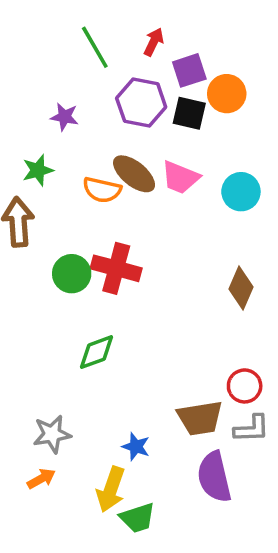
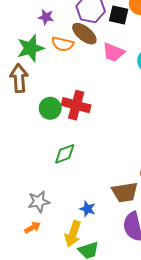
green star: (38, 170) -> (30, 48), size x1.5
brown ellipse: (134, 174) -> (84, 34), moved
orange semicircle: (102, 190) -> (63, 44), moved

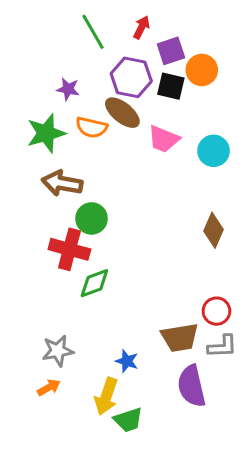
brown arrow: (19, 78) -> (62, 183), moved, turned -76
red cross: (76, 105) -> (69, 249), moved
green circle: (50, 108) -> (92, 218), moved

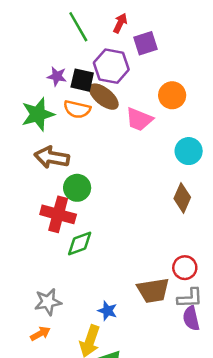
orange circle: (202, 70) -> (172, 95), moved
black square: (171, 86) -> (82, 80), moved
cyan circle: (214, 151) -> (189, 151), moved
purple semicircle: (191, 386) -> (191, 318), moved, size x0.7

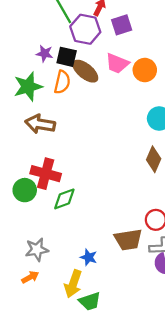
purple hexagon: (111, 66) -> (85, 29), moved
orange semicircle: (77, 109) -> (62, 82), turned -90
pink trapezoid: (139, 119) -> (117, 63), moved
green circle: (77, 188) -> (25, 190), moved

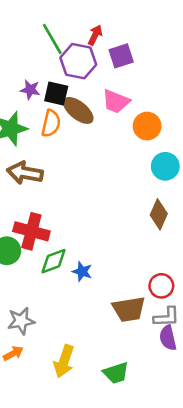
orange circle: (145, 70) -> (147, 126), moved
blue star: (89, 257) -> (82, 272), moved
green trapezoid: (90, 301) -> (116, 373), moved

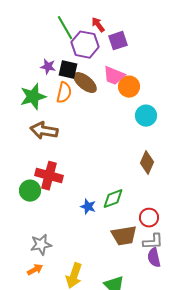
red arrow: (95, 35) -> (98, 25), turned -63
orange circle: (147, 126) -> (129, 87), moved
cyan circle: (165, 166) -> (146, 116), moved
green diamond: (54, 261) -> (113, 199), moved

